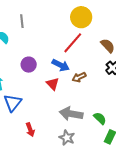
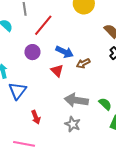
red line: (73, 43) -> (43, 25), moved

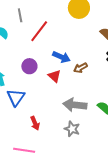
purple circle: (32, 52) -> (29, 66), moved

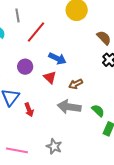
brown arrow: (80, 68) -> (76, 84), moved
red arrow: (35, 123) -> (29, 110), moved
gray star: (72, 129) -> (54, 146), moved

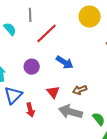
red triangle: (50, 77) -> (53, 92), moved

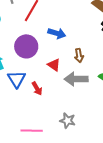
purple circle: (32, 67) -> (26, 46), size x1.5
brown arrow: (80, 90) -> (79, 55), turned -64

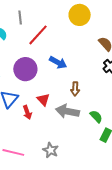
red triangle: (54, 65) -> (43, 100), moved

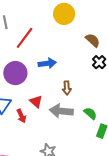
blue arrow: (58, 62) -> (47, 63), turned -30

